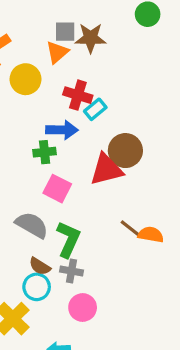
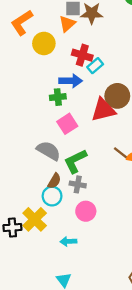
pink square: (57, 189) -> (67, 124), turned 30
green L-shape: (68, 239) -> (75, 161), turned -140
brown semicircle: (40, 266) -> (54, 181), turned -91

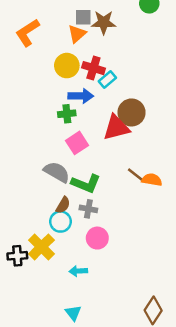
yellow circle: (44, 43) -> (67, 66), moved
green L-shape: (75, 161) -> (86, 184), turned -132

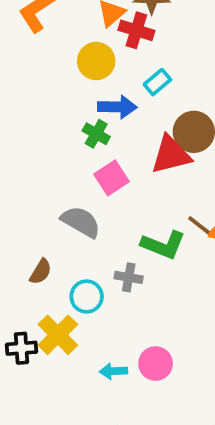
red cross: (93, 68) -> (136, 30), moved
green cross: (67, 114) -> (96, 134), turned 36
green L-shape: (86, 184) -> (163, 245), moved
brown semicircle: (63, 205) -> (41, 272), moved
pink circle: (97, 238) -> (156, 364), moved

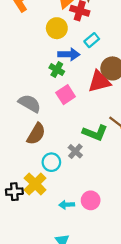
gray semicircle: (81, 222) -> (30, 103), moved
brown semicircle: (41, 272) -> (36, 134), moved, size x1.5
gray cross: (129, 277) -> (75, 151), turned 32

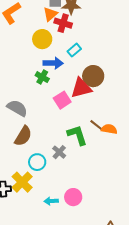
pink square: (66, 95) -> (62, 100), moved
green L-shape: (95, 133) -> (77, 135), turned -130

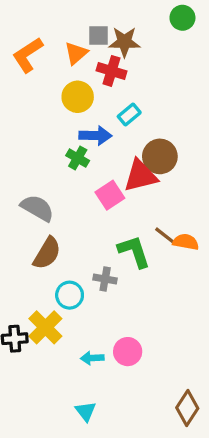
orange triangle: (50, 14) -> (76, 53), moved
gray cross: (59, 152) -> (105, 279), turned -32

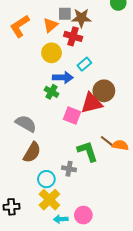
pink square: (110, 195) -> (72, 115), turned -36
yellow cross: (45, 327) -> (49, 200), moved

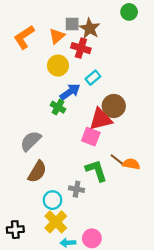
brown star: (81, 18) -> (90, 28), turned 30
blue arrow: (63, 77) -> (70, 92), turned -36
pink square: (72, 115) -> (91, 137), moved
gray semicircle: (26, 124) -> (31, 141), turned -75

